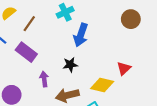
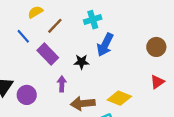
brown circle: (131, 19) -> (156, 47), moved
black star: (70, 65) -> (82, 62), moved
red triangle: (124, 68) -> (157, 82), moved

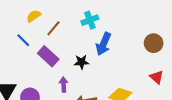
red triangle: (157, 82) -> (157, 77), turned -40

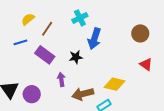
blue line: (23, 40) -> (20, 42), turned -56

